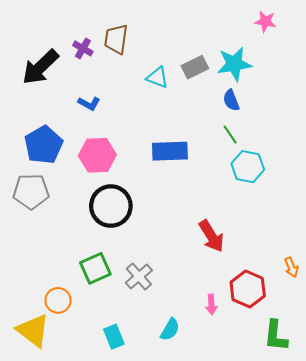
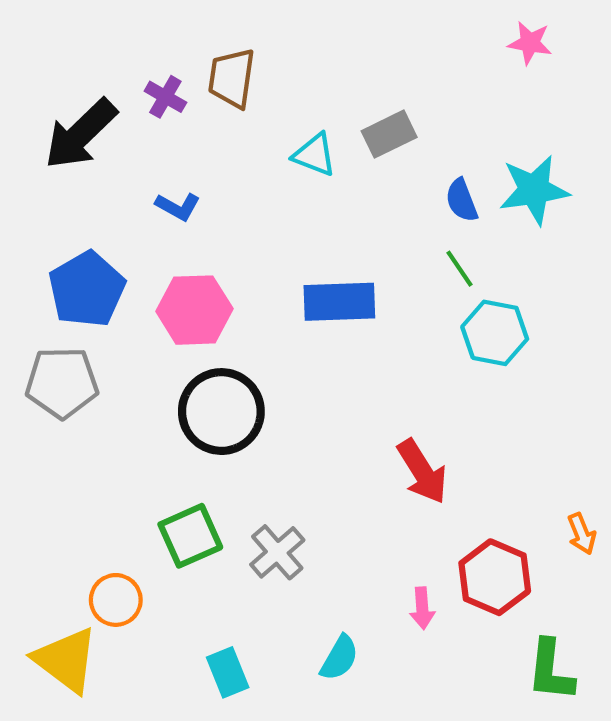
cyan star: (234, 64) -> (534, 190), moved

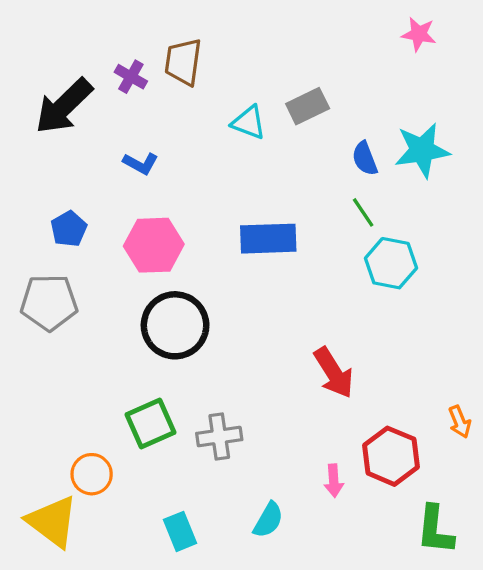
blue pentagon: (87, 289) -> (69, 229), size x0.6
gray cross: (277, 552) -> (219, 437), turned 33

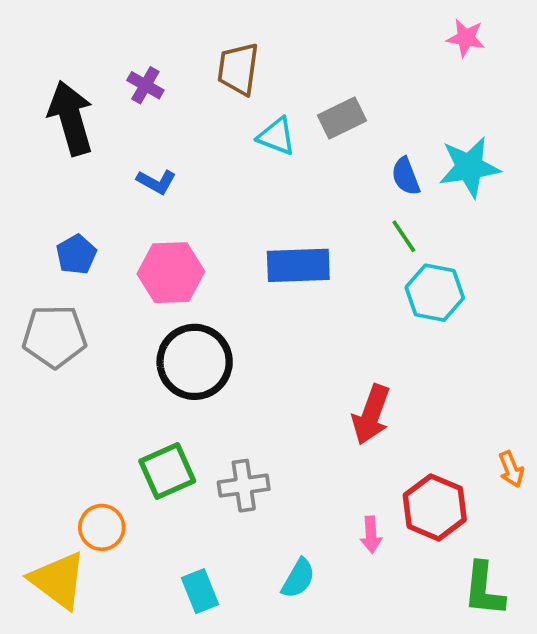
brown trapezoid: (183, 62) -> (238, 69), moved
black arrow: (64, 106) -> (71, 118), turned 118
red arrow: (334, 373) -> (371, 415), turned 52

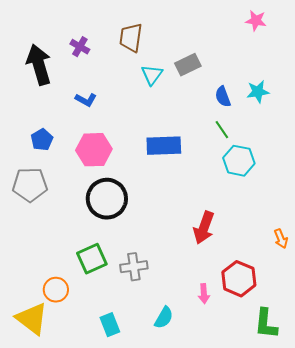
cyan triangle: (276, 136) -> (152, 75), turned 45
cyan star: (469, 167) -> (258, 92), size x0.7
orange arrow: (511, 469) -> (281, 239), moved

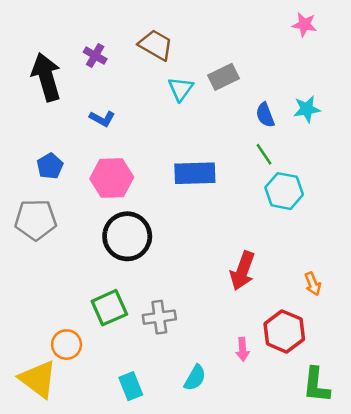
brown trapezoid: (131, 38) -> (156, 45), turned 112
orange arrow: (281, 239) -> (313, 284), moved

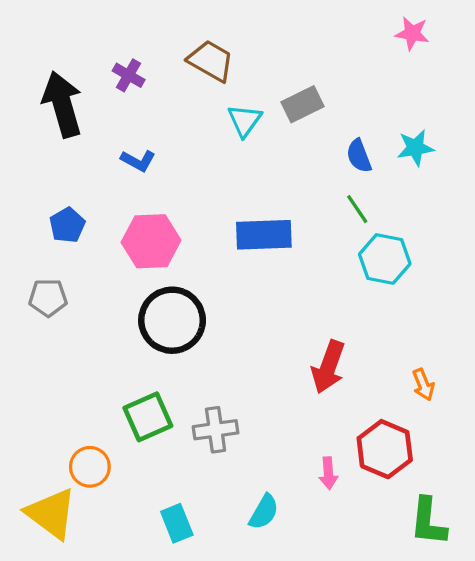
gray pentagon: (36, 220) -> (48, 298), size x0.7

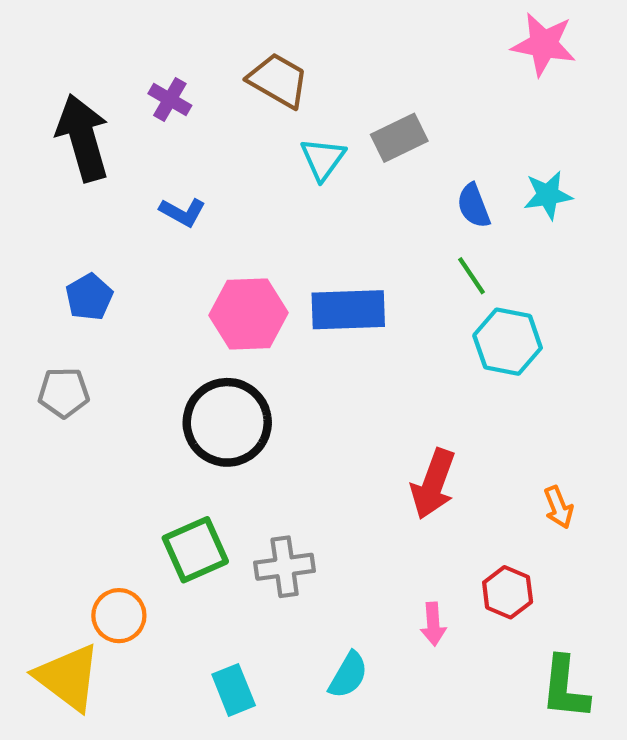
pink star: (412, 33) -> (544, 44), size x1.4
pink hexagon: (151, 241) -> (248, 314), moved
red hexagon: (385, 449) -> (508, 592), size x0.7

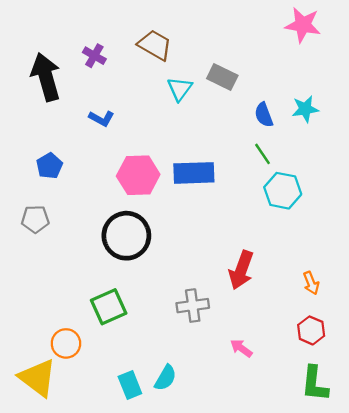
gray rectangle: (399, 138) -> (222, 77), turned 52
gray cross: (285, 567) -> (193, 306), moved
red hexagon: (508, 592) -> (311, 330), moved
pink arrow: (433, 624) -> (241, 348), turned 130
cyan semicircle: (348, 675) -> (165, 378), moved

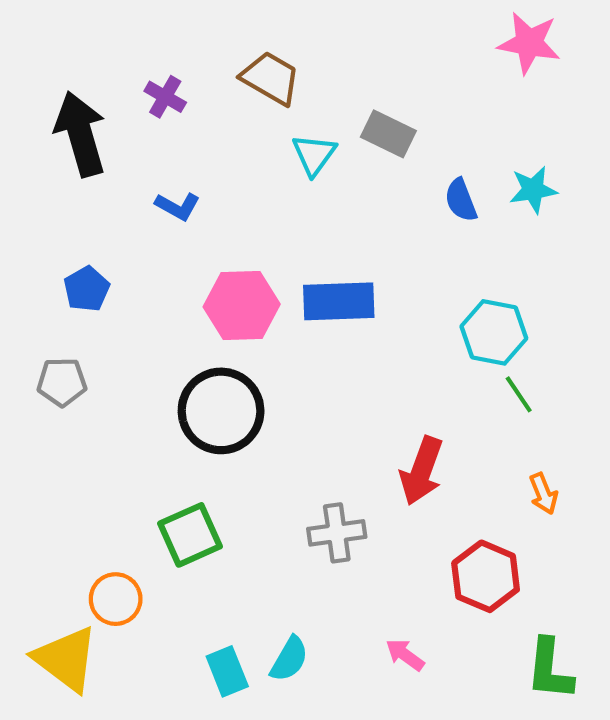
green line: (263, 154) -> (519, 394), moved
red hexagon: (311, 330) -> (486, 576), moved, size x1.4
pink arrow: (241, 348) -> (405, 655), moved

